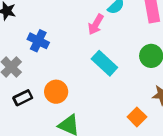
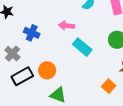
pink arrow: (96, 24) -> (66, 26), moved, turned 70
black rectangle: (23, 98) -> (22, 76), size x1.5

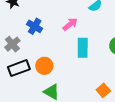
pink arrow: (66, 26) -> (70, 24), turned 126
cyan rectangle: (82, 47) -> (83, 48), turned 42

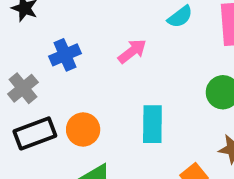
blue cross: (35, 26) -> (65, 55), turned 35
cyan rectangle: (83, 48) -> (152, 124), moved

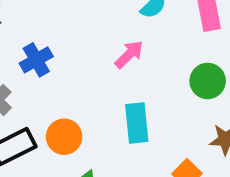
pink arrow: (132, 51) -> (129, 54), moved

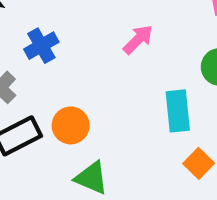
cyan rectangle: (137, 123) -> (178, 111), moved

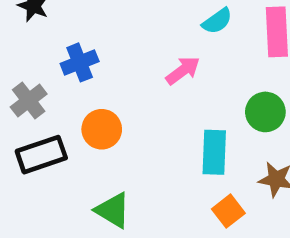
orange circle: (71, 125) -> (102, 129), moved

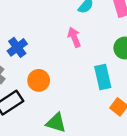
pink arrow: (183, 71) -> (74, 37), turned -60

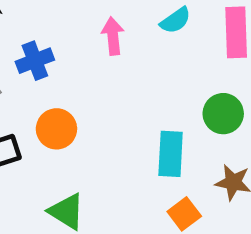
pink arrow: (74, 37) -> (113, 36), moved

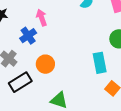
pink arrow: (113, 36) -> (42, 18), moved

